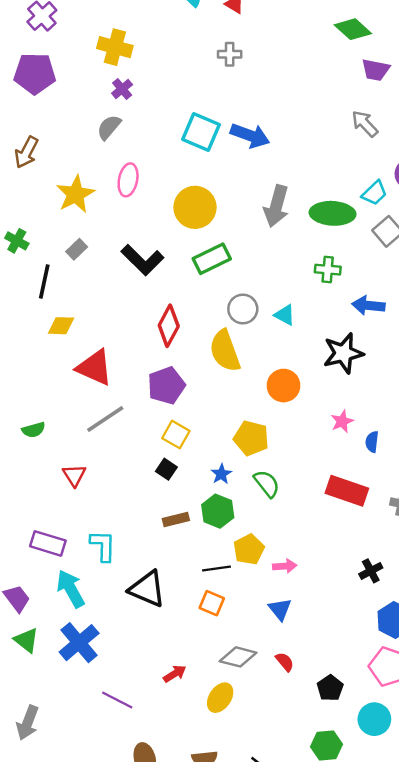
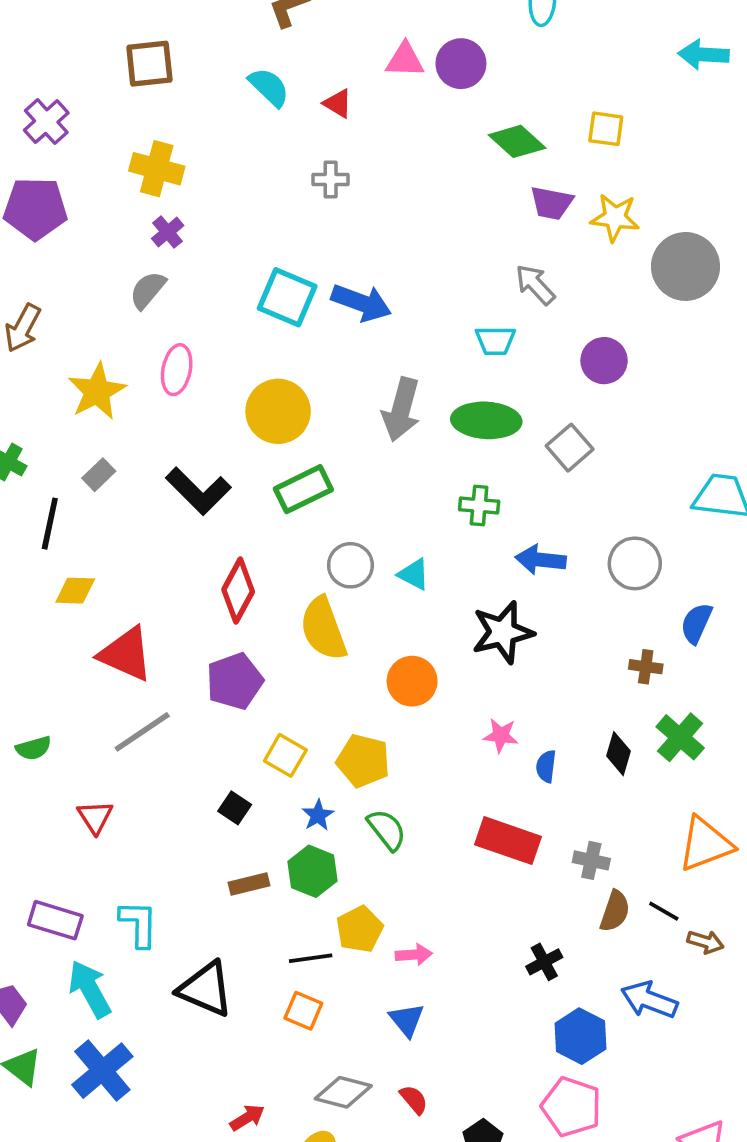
cyan trapezoid: (374, 193) -> (495, 341), moved, turned 44
pink star: (342, 421) -> (501, 735), turned 30
yellow square: (176, 435) -> (285, 755), moved

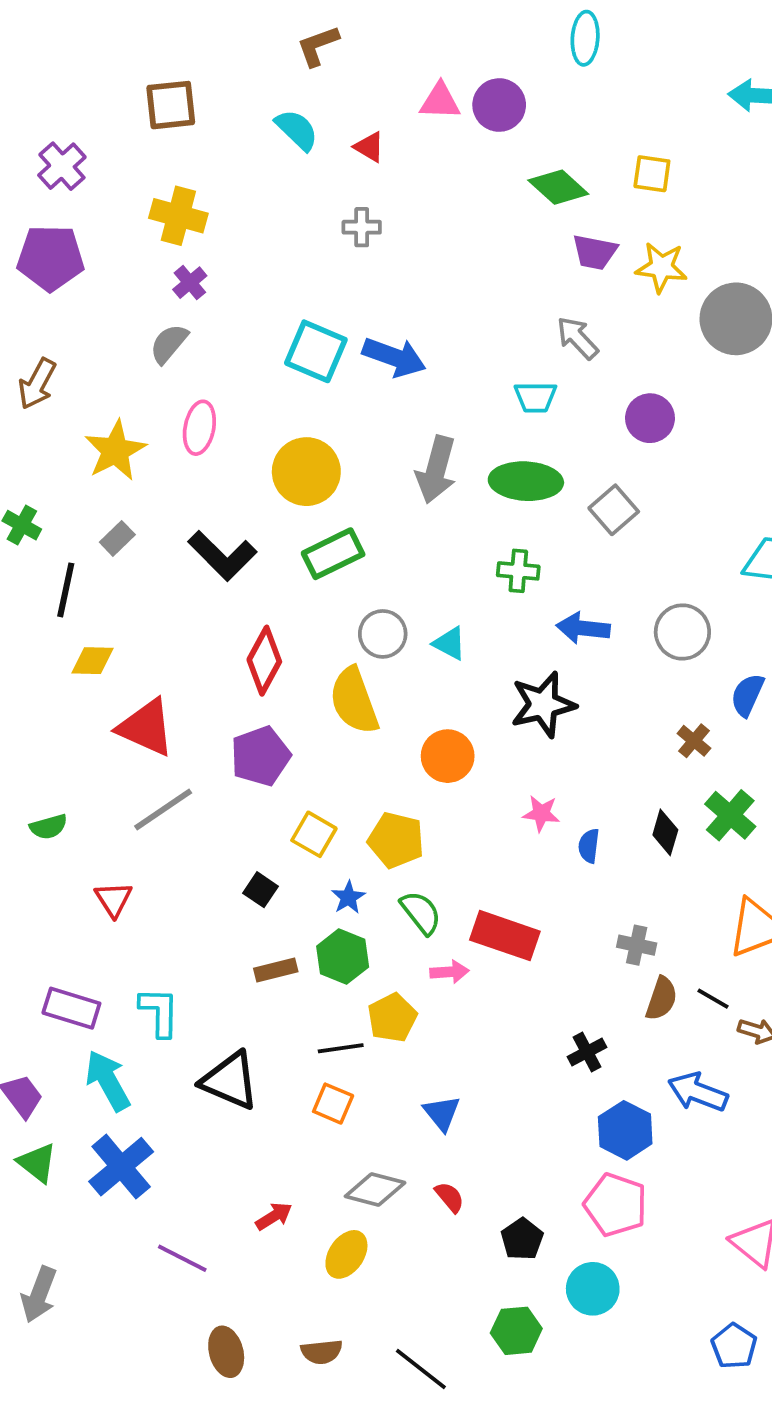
brown cross: (646, 667) -> (694, 741), turned 32
red rectangle: (508, 841) -> (505, 936), moved
pink arrow: (414, 955) -> (450, 972), moved

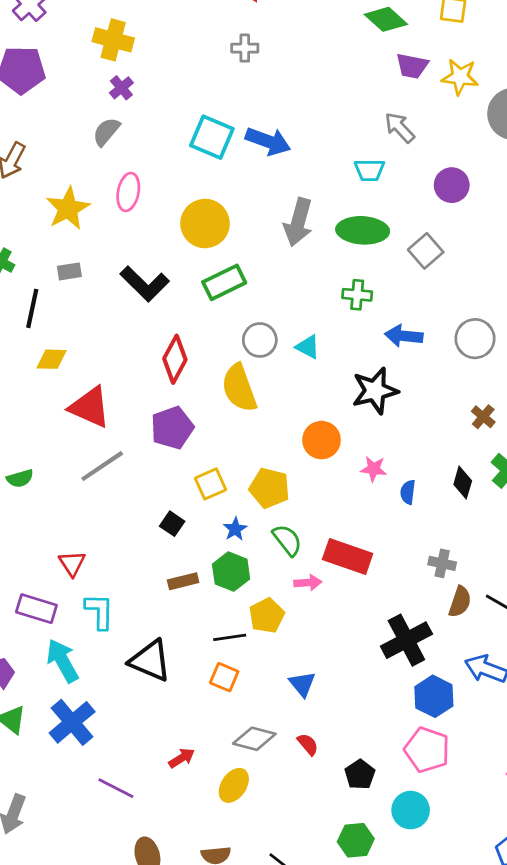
gray rectangle: (117, 538) -> (69, 271), turned 35
orange circle: (448, 756) -> (322, 440), moved
yellow square: (314, 834) -> (210, 484), turned 36
red triangle: (113, 899) -> (72, 563), moved
black cross: (587, 1052) -> (406, 640), size x1.8

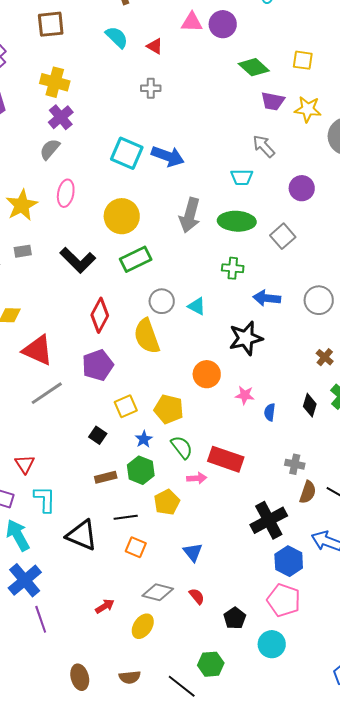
purple cross: (121, 88) -> (61, 117), size x1.4
black line: (230, 637) -> (126, 517), moved
purple line: (116, 788) -> (41, 619), moved, turned 44
green hexagon: (356, 840) -> (211, 664), moved

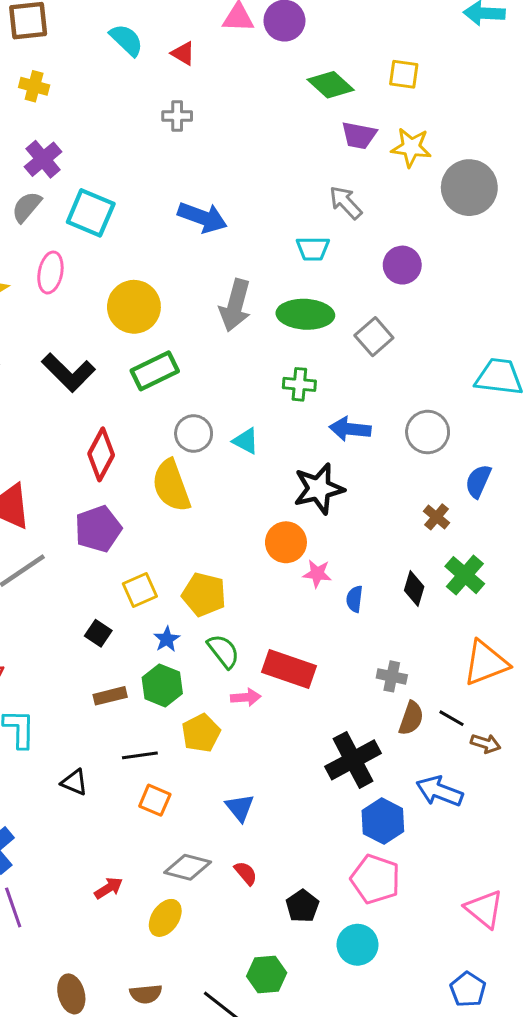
yellow cross: (55, 82) -> (34, 86), moved, size x0.7
cyan square: (127, 153) -> (91, 213), moved
orange circle: (207, 374) -> (286, 542), moved
black triangle: (82, 535) -> (74, 782), size x0.6

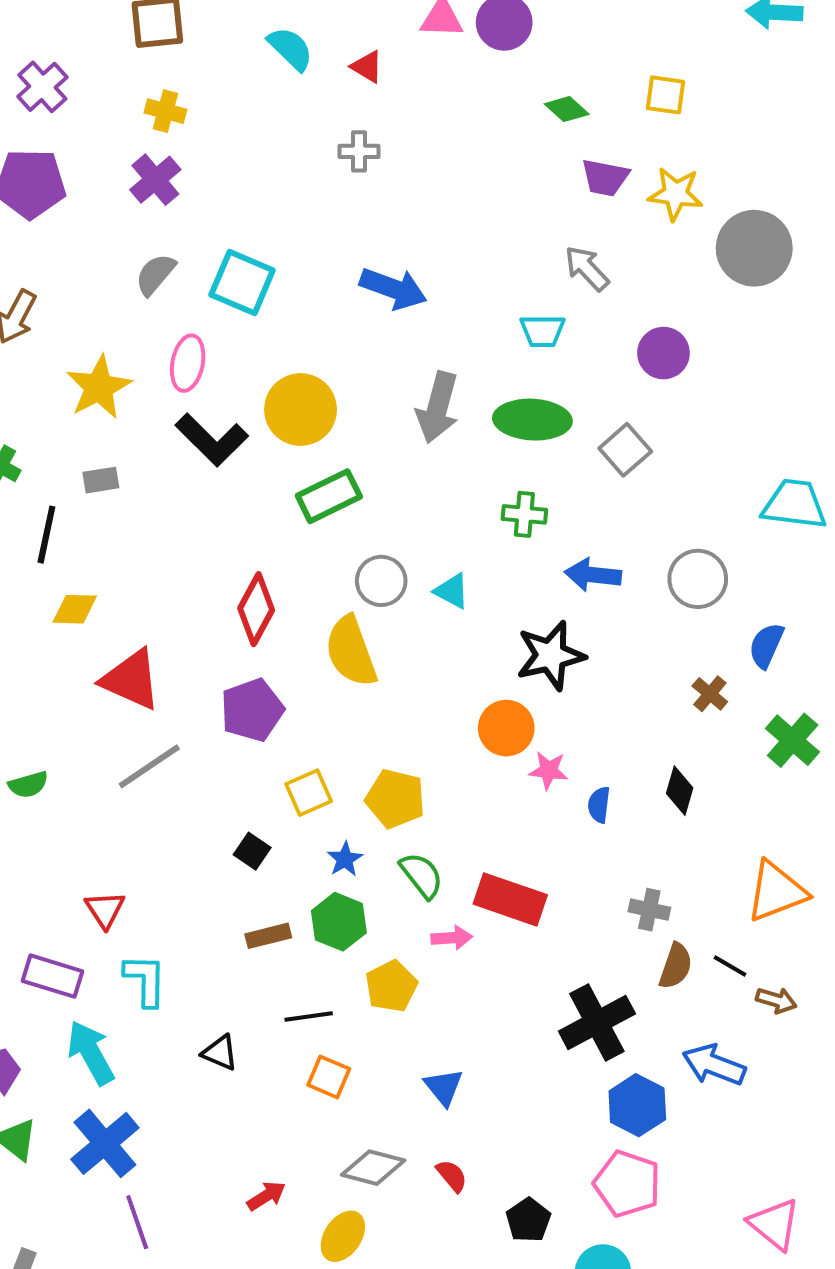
green diamond: (331, 85) -> (567, 109), size x0.7
purple cross: (43, 159) -> (155, 180), moved
black L-shape: (68, 372) -> (212, 440), moved
green cross: (465, 575) -> (793, 740), moved

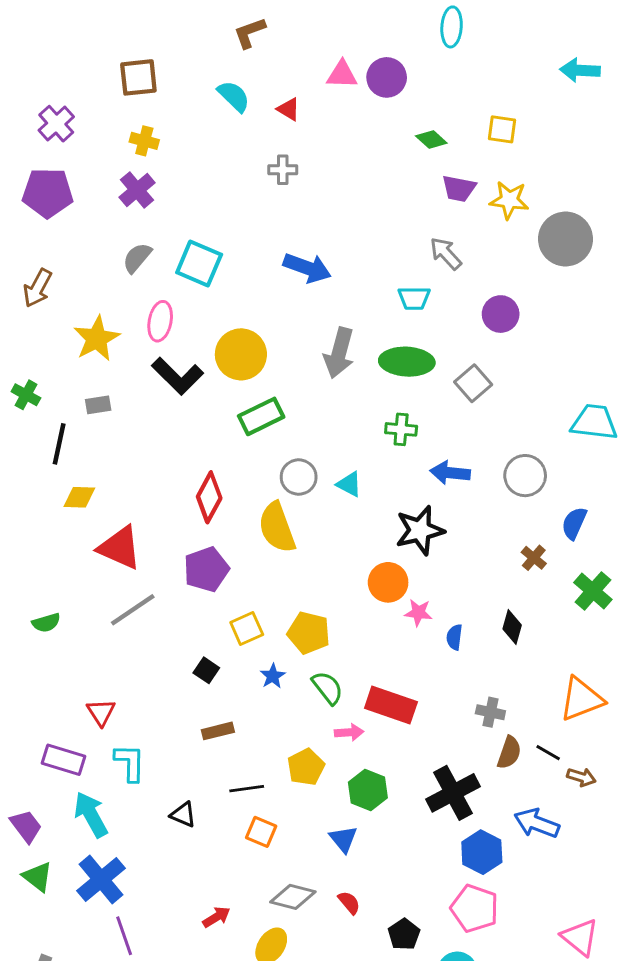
green hexagon: (339, 922) -> (368, 790), moved

